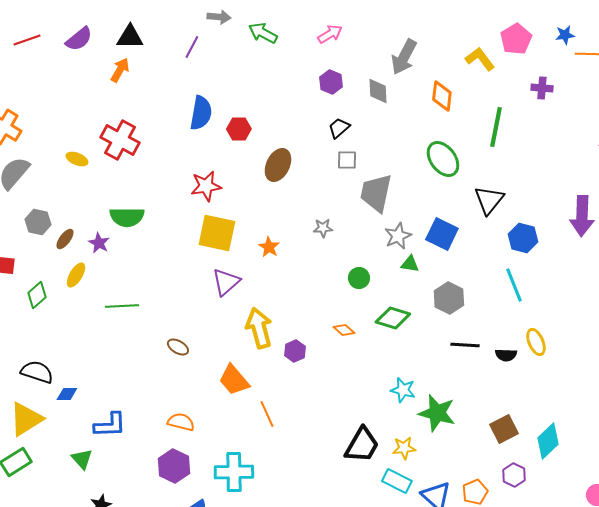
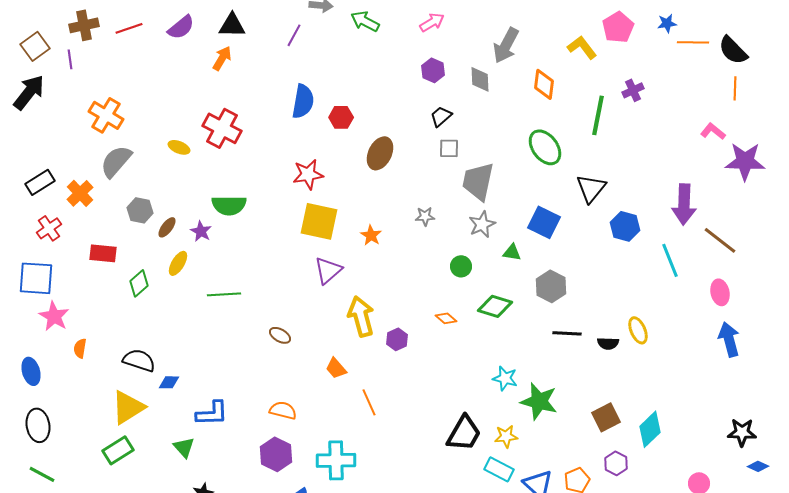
purple cross: (542, 88) -> (633, 90), moved, turned -30
gray star: (398, 236) -> (482, 224), moved
cyan line: (514, 285) -> (670, 260), moved
orange trapezoid: (234, 380) -> (336, 368), size x0.7

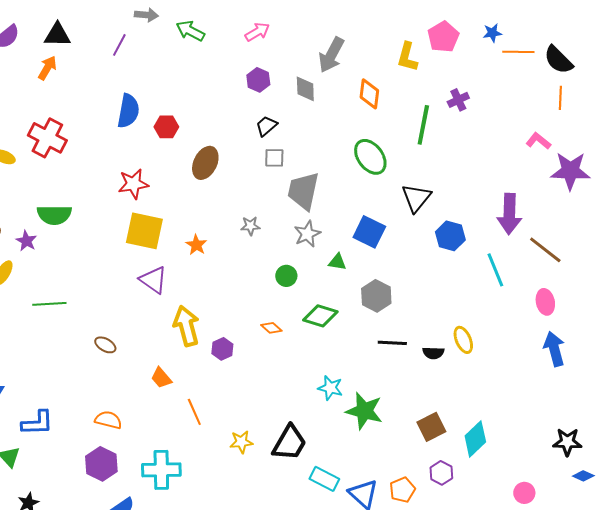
yellow L-shape: (582, 47) -> (407, 57), turned -128
purple triangle: (328, 270) -> (153, 280), turned -44
yellow star: (506, 436) -> (241, 442), moved

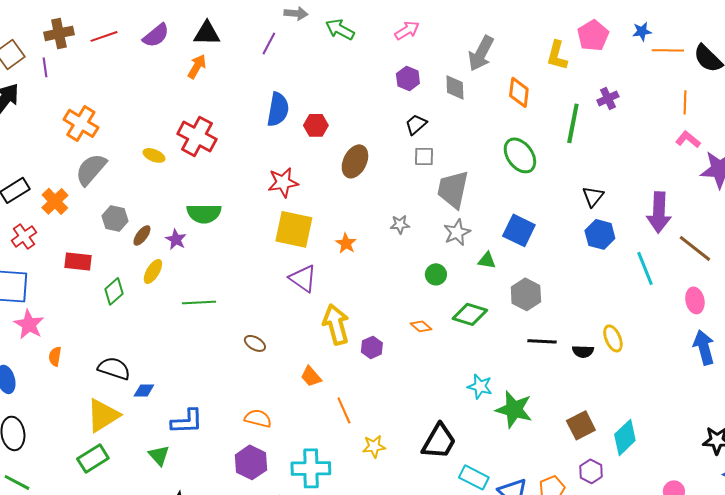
orange line: (560, 98) -> (685, 102), moved
black triangle: (416, 198) -> (593, 196), moved, size x0.7
yellow star: (241, 442) -> (374, 446), moved

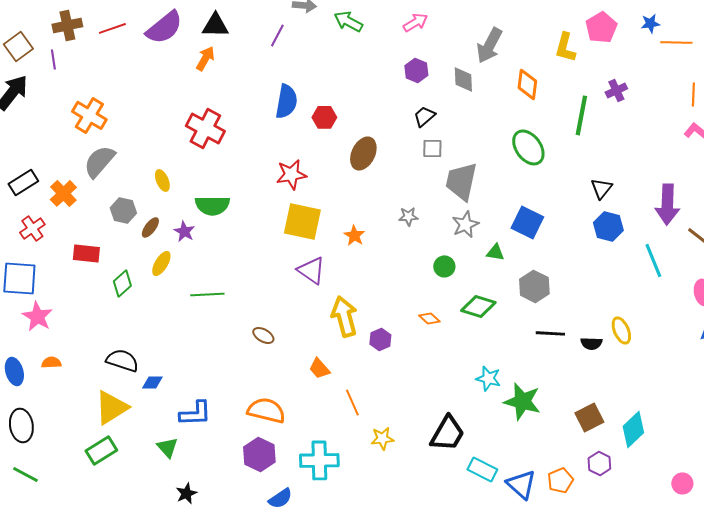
purple semicircle: (156, 35) -> (164, 27), size x1.4
yellow ellipse: (154, 155) -> (162, 180), moved, turned 45
orange semicircle: (55, 356) -> (51, 362), moved, turned 78
orange semicircle: (258, 418) -> (266, 410), size x1.4

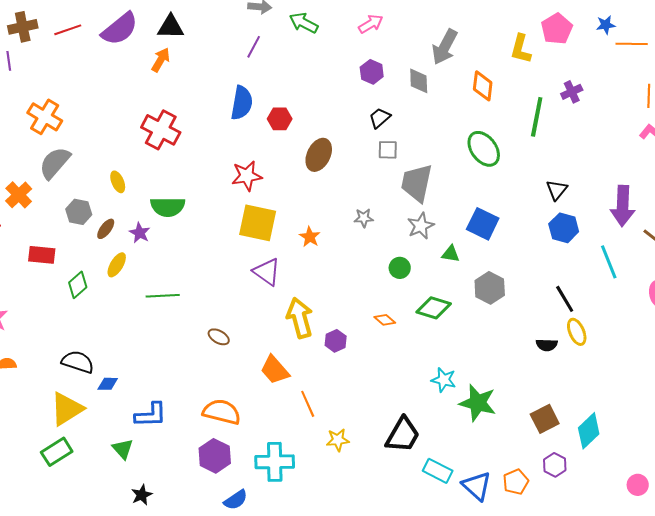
purple line: (277, 35) -> (254, 47), moved
black line: (550, 333) -> (565, 299), moved, turned 56
orange trapezoid: (319, 368) -> (275, 370), size x1.4

